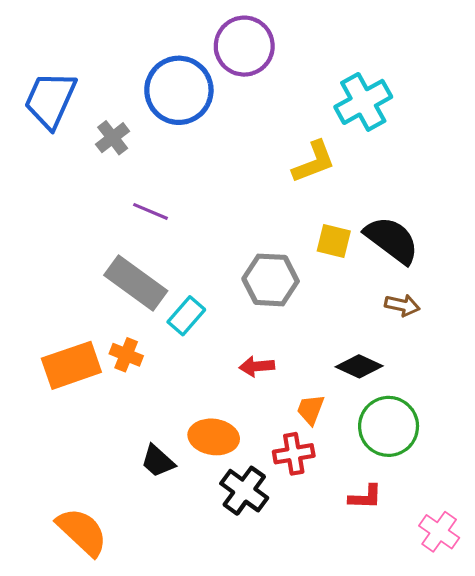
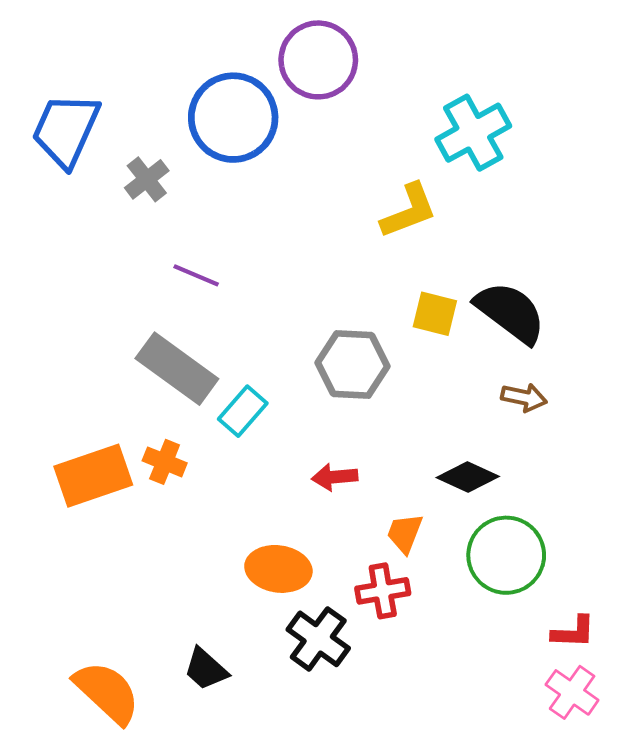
black trapezoid: (158, 461) -> (206, 669), moved
red L-shape: (365, 497) -> (573, 632), moved

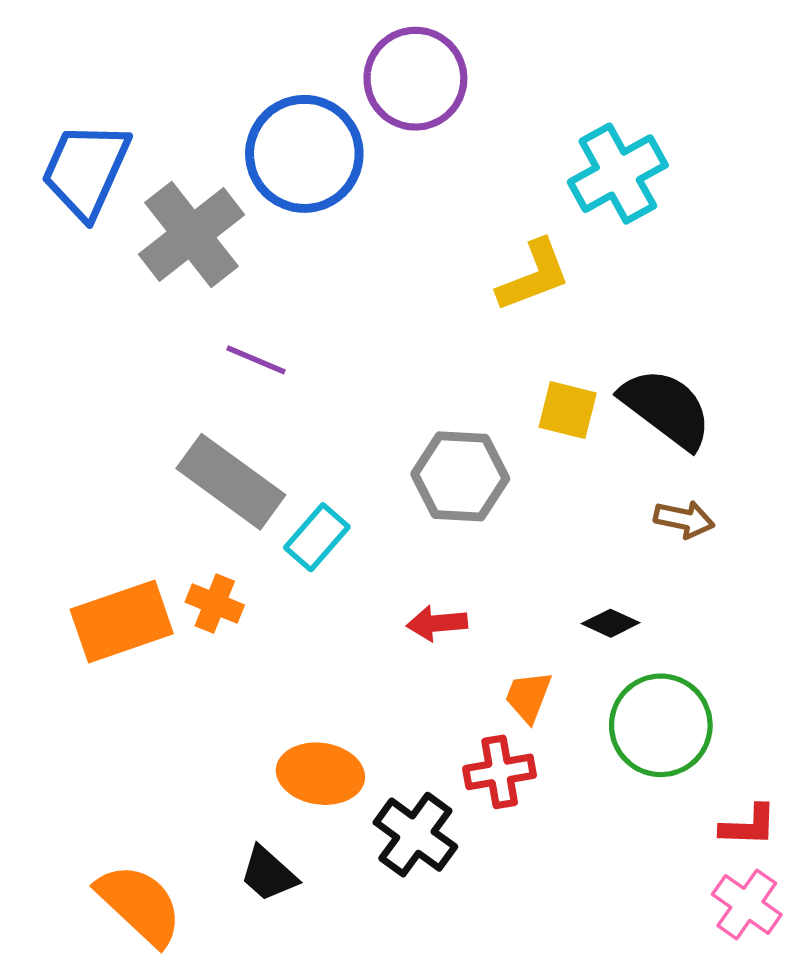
gray cross: (147, 179) -> (191, 234), size x1.8
black diamond: (468, 477) -> (611, 623), size x0.7
orange ellipse: (278, 569) -> (320, 774), moved

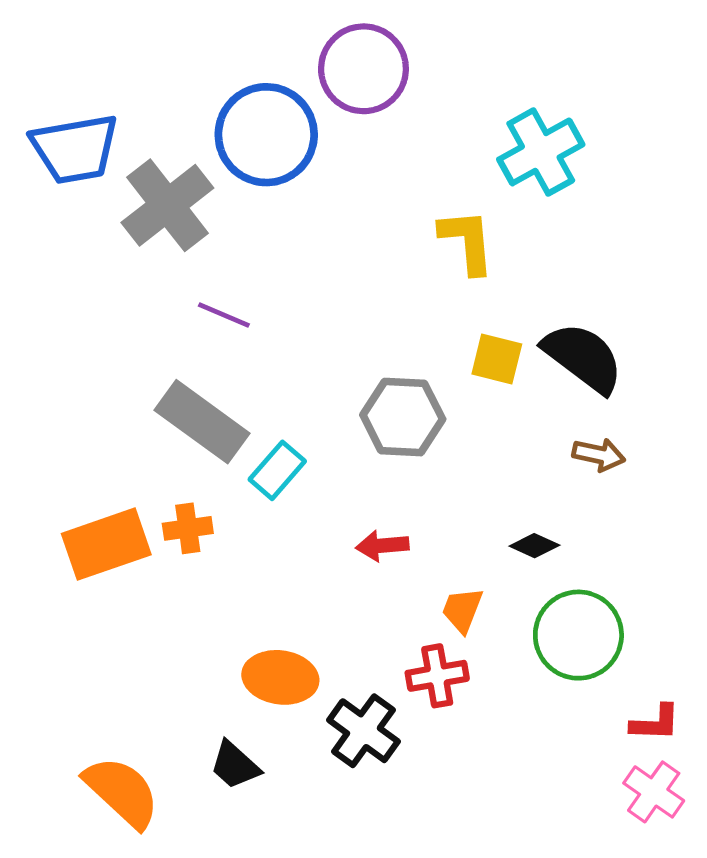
blue trapezoid: (86, 170) -> (75, 149), turned -124
yellow L-shape: (534, 276) -> (467, 241), turned -74
orange cross: (215, 603) -> (188, 528), turned -30

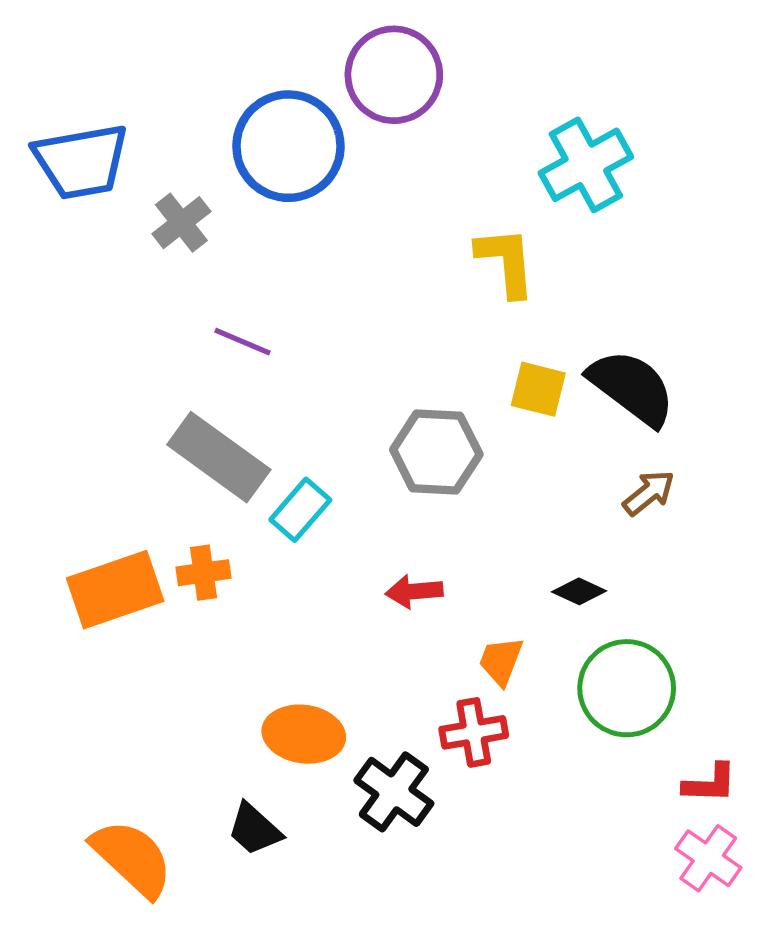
gray cross: (167, 205) -> (181, 223), size x0.6
brown arrow: (599, 455) -> (649, 493), turned -51

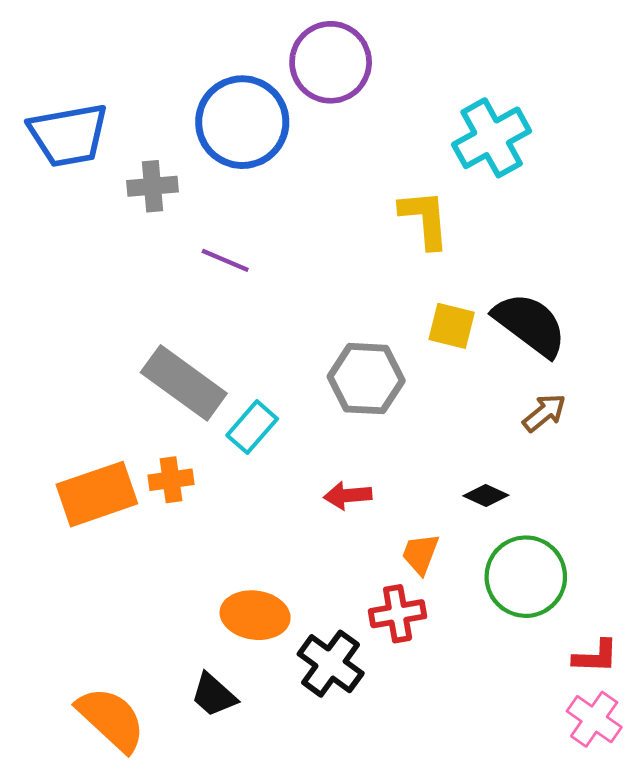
gray cross: (181, 223) -> (152, 186), turned 33
purple line: (243, 342) -> (225, 260), moved

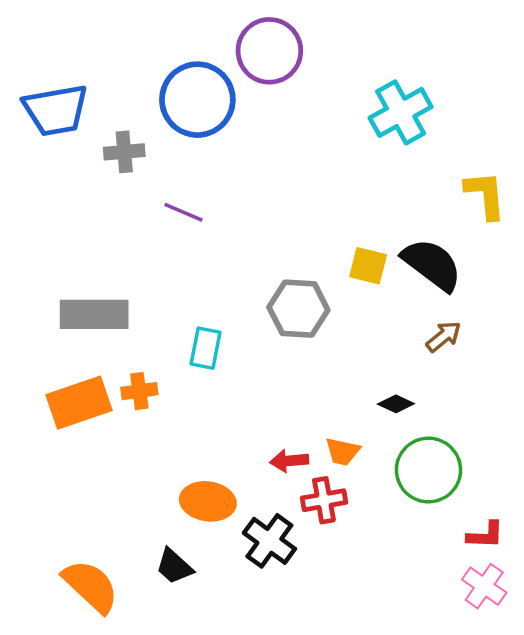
yellow L-shape: (425, 219) -> (485, 195), moved
gray rectangle: (184, 383) -> (94, 314), moved, turned -36
cyan rectangle: (252, 427) -> (206, 348), turned -30
red arrow: (348, 495) -> (289, 461), moved
orange trapezoid: (420, 554) -> (343, 451), turned -99

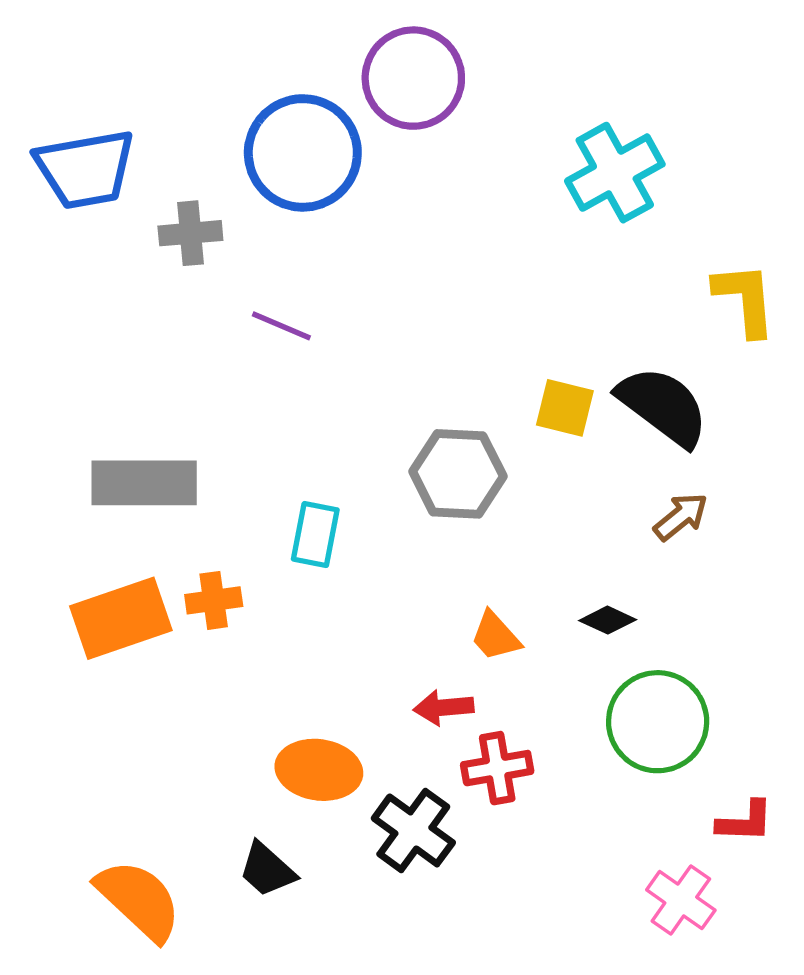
orange trapezoid: (343, 451) -> (495, 636), moved, turned 36
pink cross: (484, 586) -> (681, 900), moved

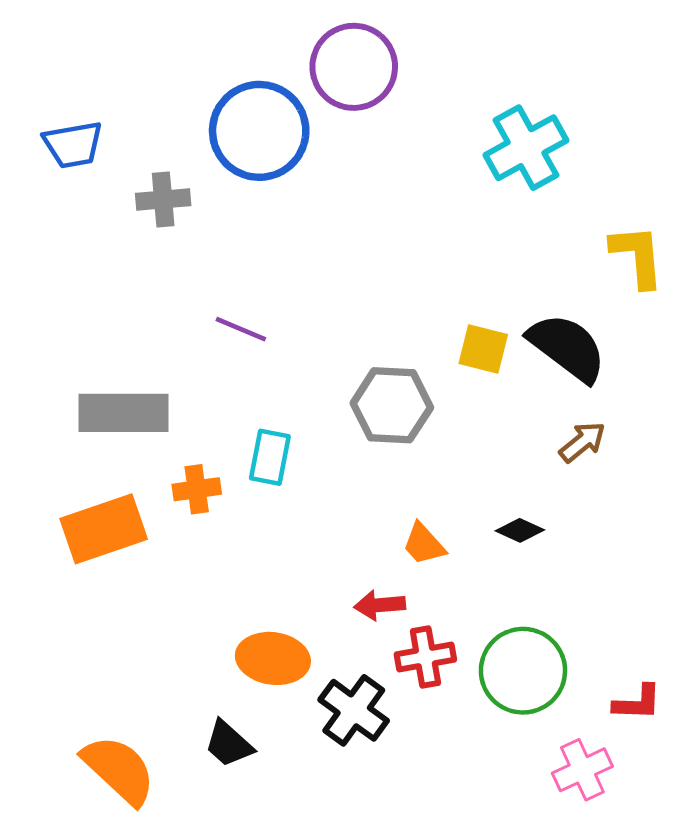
blue trapezoid: (85, 169) -> (73, 145), size x0.7
purple line: (281, 326) -> (241, 329), moved
orange cross: (214, 600) -> (197, 489), moved
green circle: (658, 722) -> (523, 671), moved
pink cross: (681, 900) -> (582, 770), turned 30

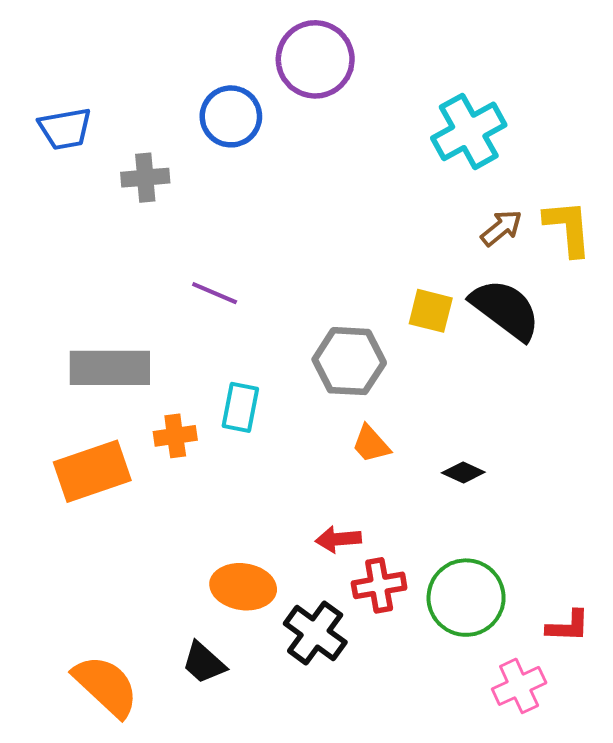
blue circle: (259, 131) -> (231, 116), size x0.7
brown arrow: (582, 442) -> (501, 228), moved
orange trapezoid: (424, 544) -> (371, 444), moved

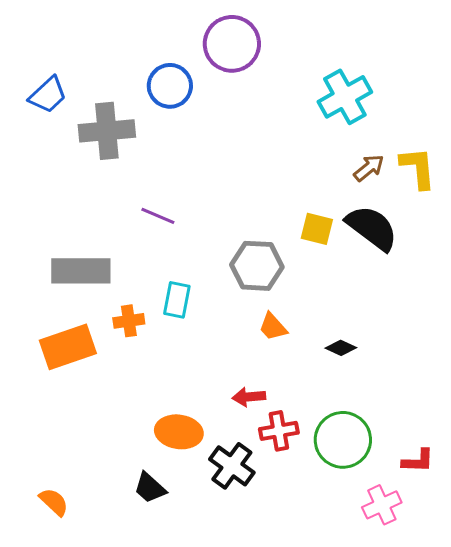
blue trapezoid: (65, 129) -> (48, 95), turned -33
gray cross: (145, 178) -> (107, 131), size x1.6
orange semicircle: (106, 686) -> (54, 502), moved, size x0.6

